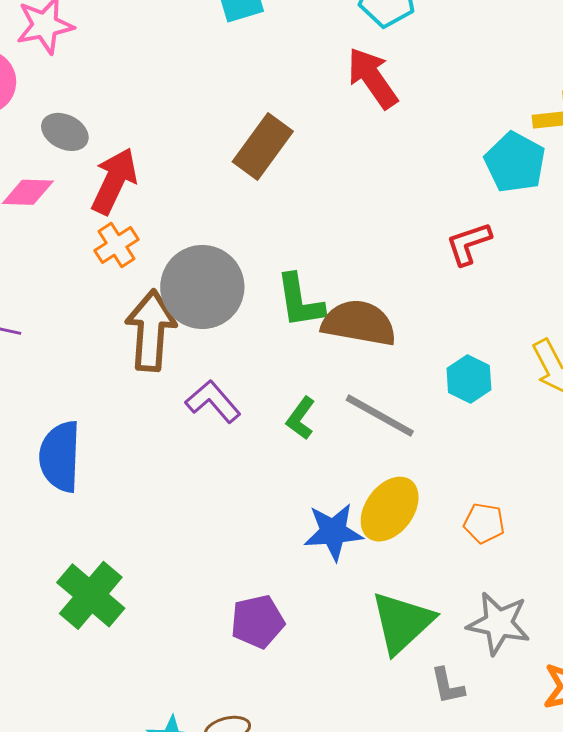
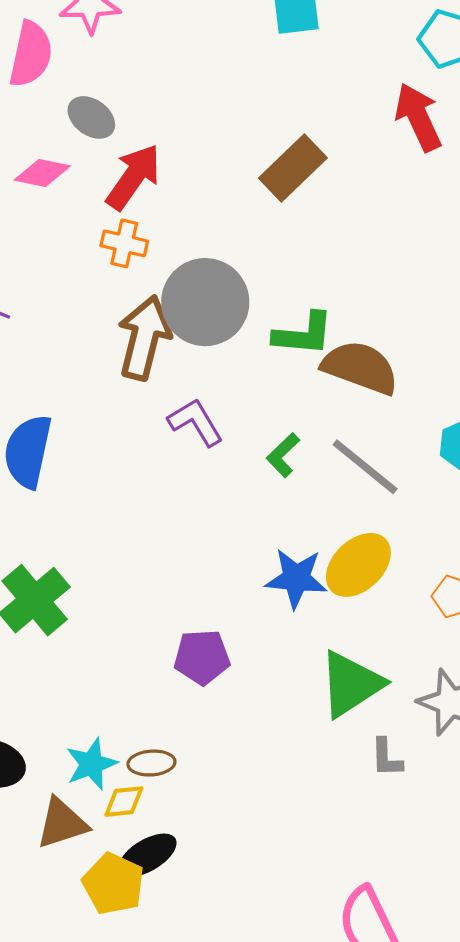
orange cross: (117, 245) -> (124, 243), turned 36
green L-shape: (300, 301) -> (303, 334), turned -86

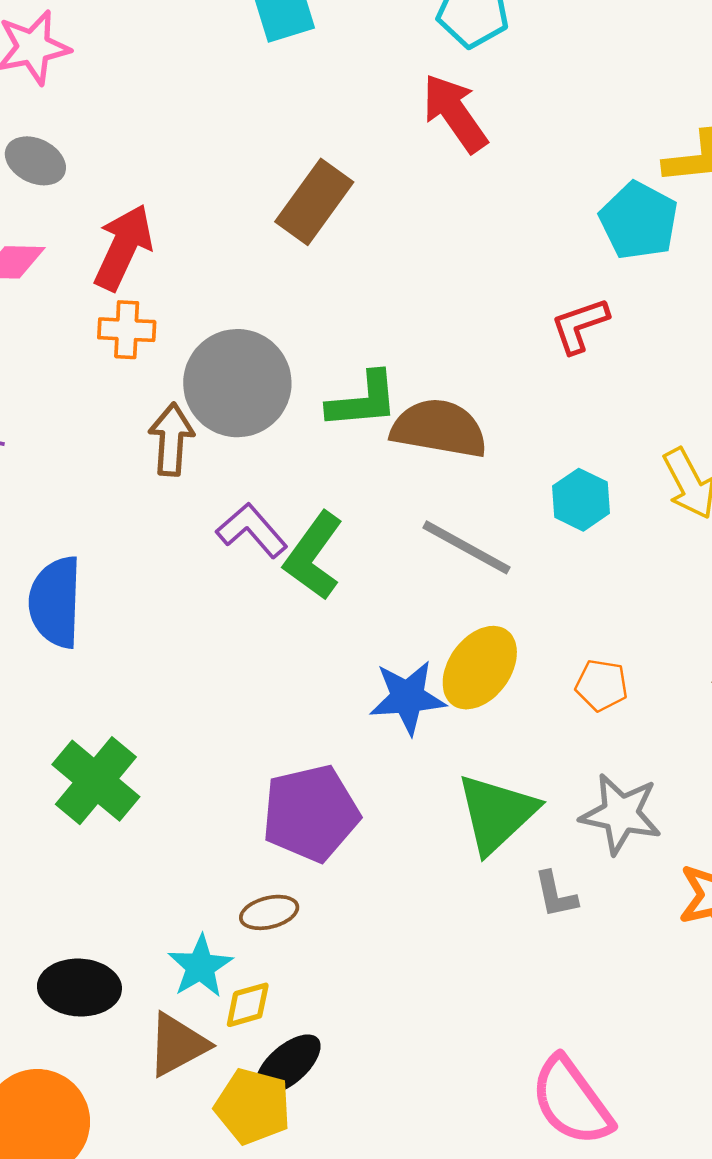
gray ellipse: (91, 117) -> (35, 161), moved
brown arrow: (144, 338) -> (171, 439), size x0.7
green L-shape: (283, 455) -> (313, 556), moved, size x1.6
purple pentagon: (202, 657) -> (311, 813), size x1.4
brown ellipse: (151, 763) -> (269, 912), moved

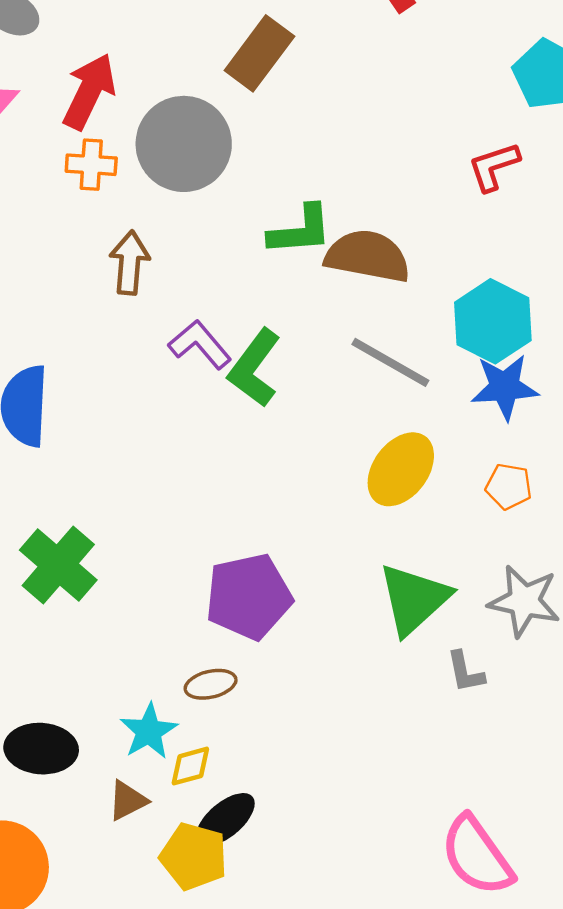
gray circle: (237, 383) -> (184, 144), moved
cyan hexagon: (581, 500) -> (493, 321), size x1.5
blue star: (408, 697) -> (505, 387), moved
brown triangle: (178, 1045) -> (128, 801), size x0.7

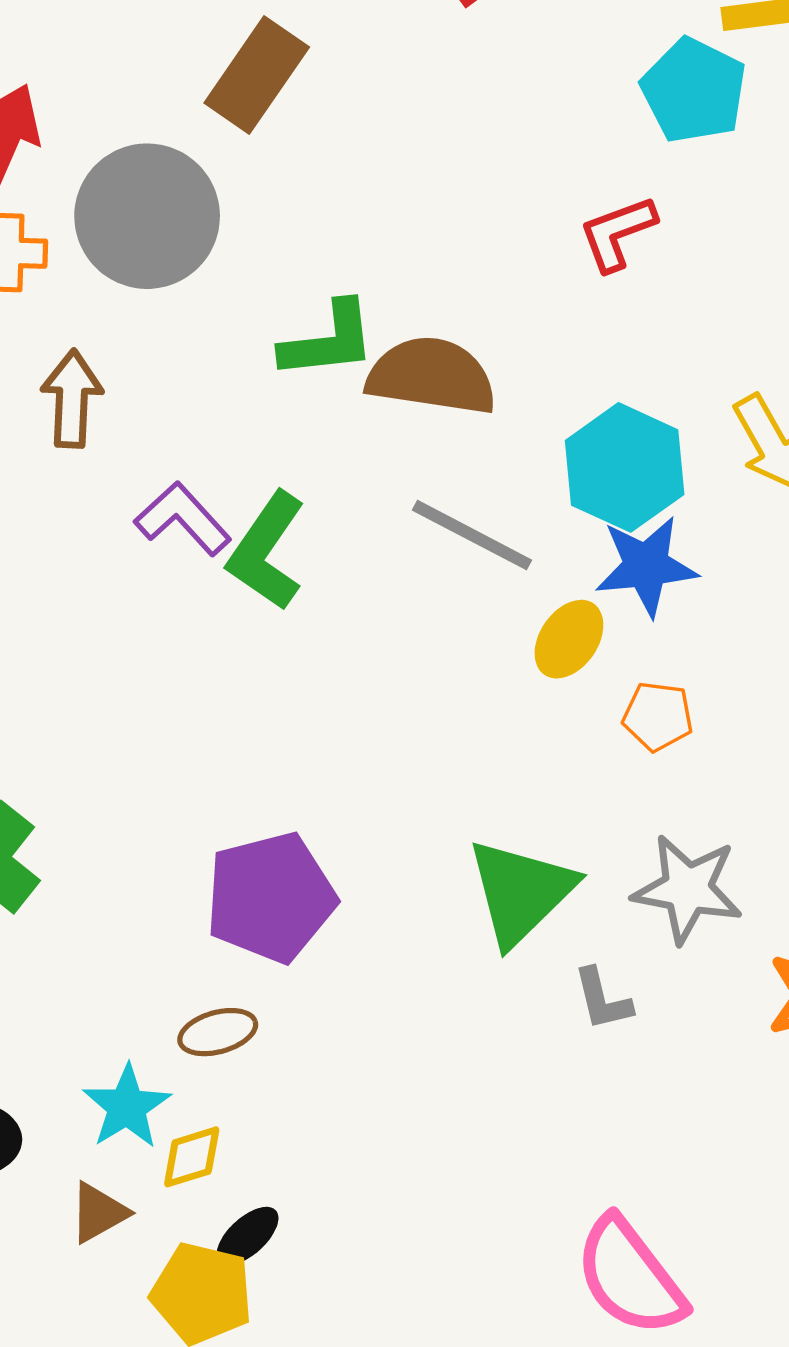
yellow ellipse: (401, 469) -> (569, 639), moved, size x0.7
black ellipse: (225, 820) -> (248, 1236), size x0.7

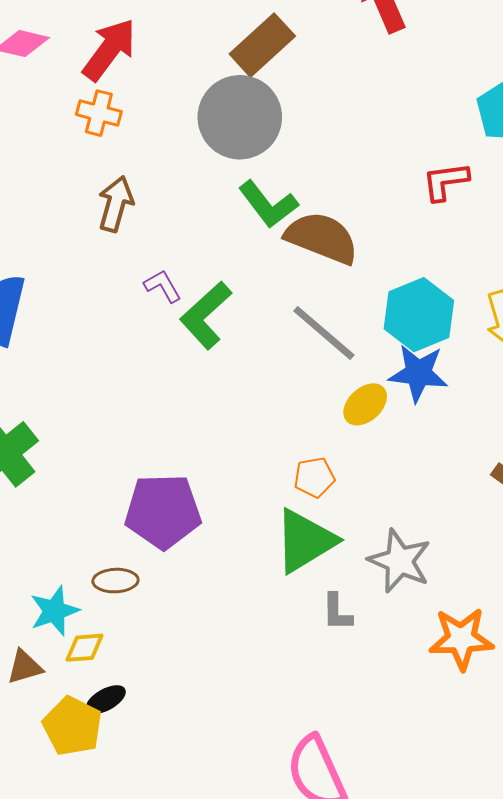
gray circle: (147, 216) -> (240, 117), moved
green L-shape: (328, 340) -> (268, 204), turned 46
purple L-shape: (183, 519) -> (163, 286), size x0.7
orange pentagon: (658, 716) -> (314, 477), moved, turned -30

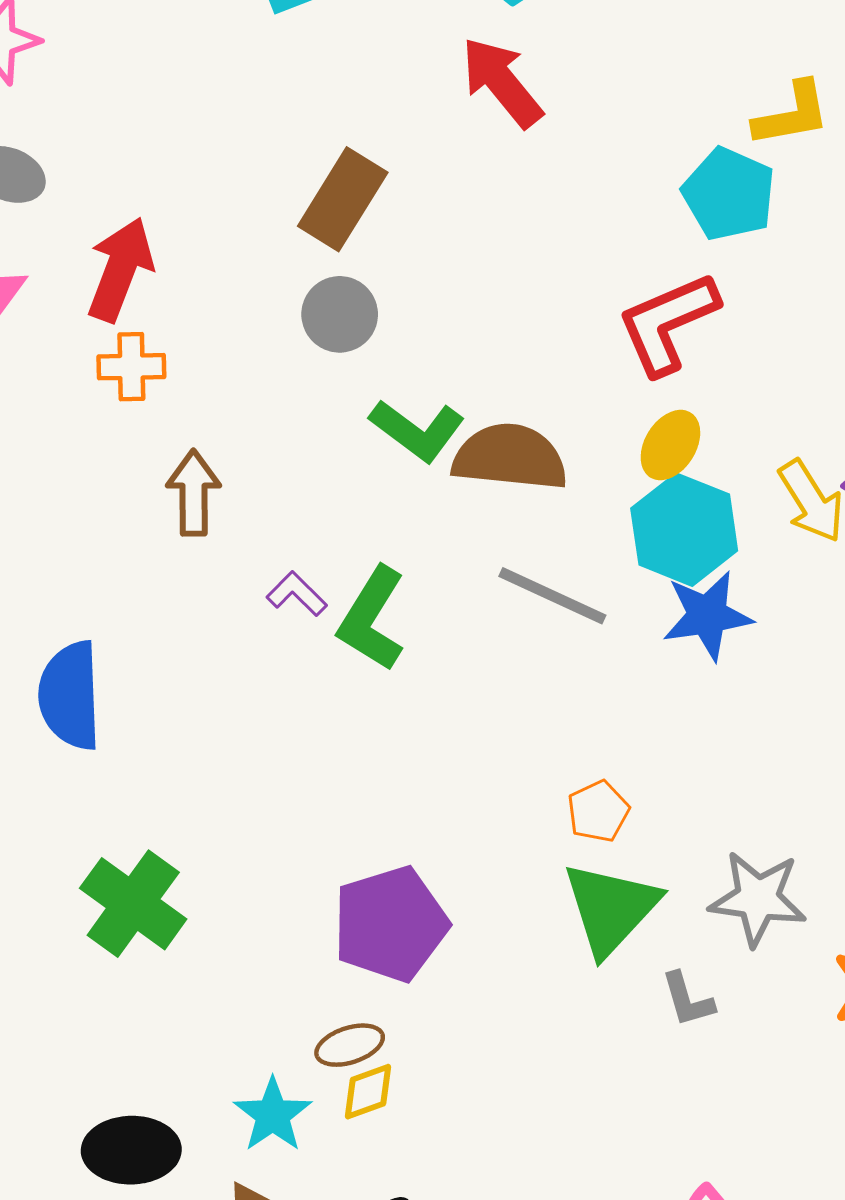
gray circle: (240, 117) -> (340, 314), size x0.6
red L-shape: (445, 181) -> (668, 323), size x1.5
yellow ellipse: (365, 404) -> (670, 445), moved
yellow diamond: (84, 648) -> (368, 1092), moved

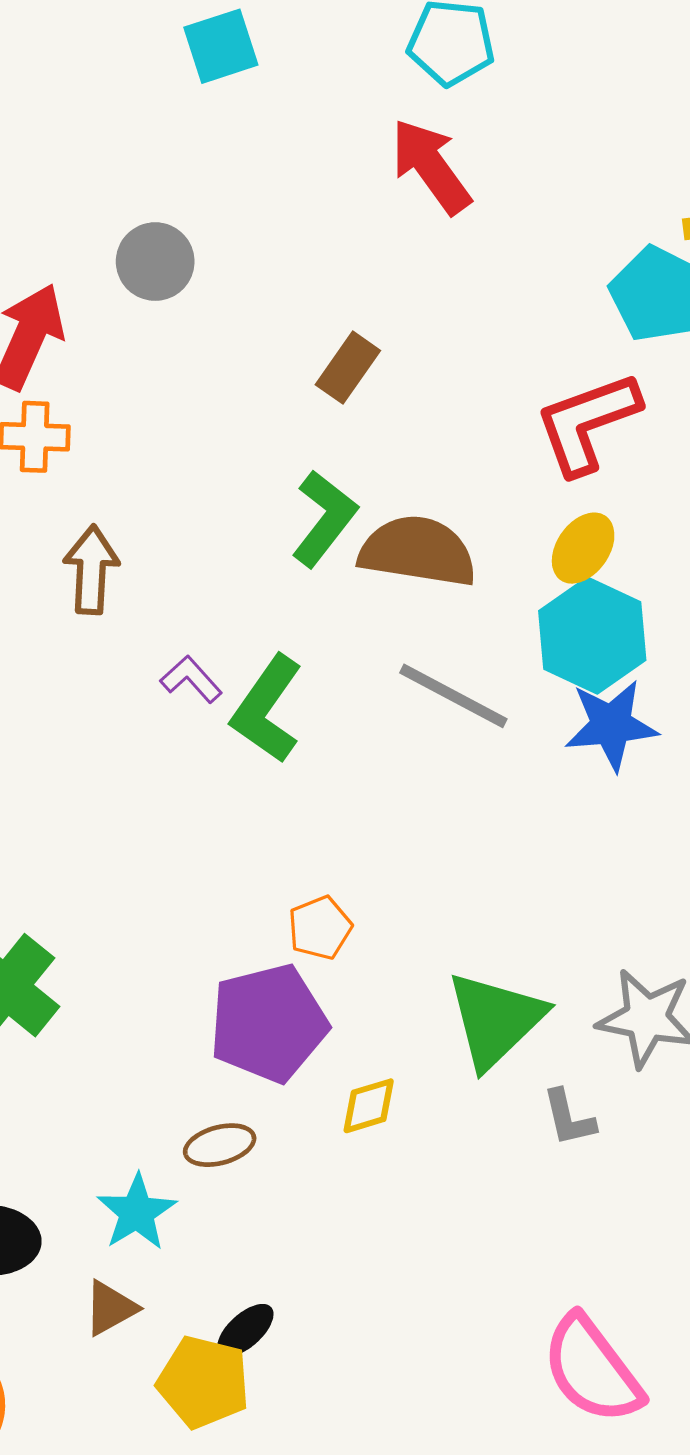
brown rectangle: (343, 199) -> (348, 368), moved, size x0.7
gray circle: (340, 314) -> (155, 262), moved
green L-shape: (417, 430) -> (324, 518), turned -92
orange pentagon: (598, 811) -> (320, 928), moved
yellow diamond: (368, 1092) -> (369, 1106), moved

